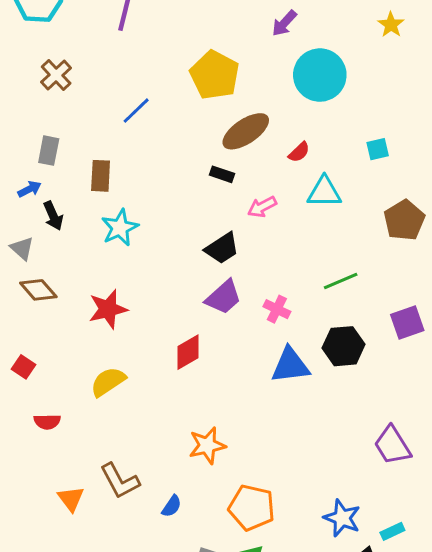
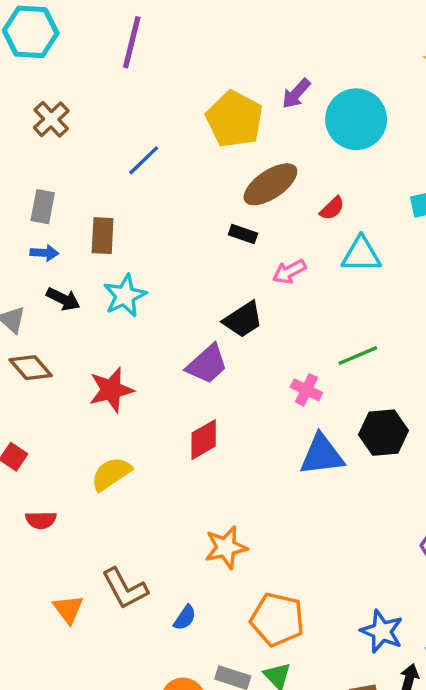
purple arrow: (284, 23) -> (296, 94), moved
blue arrow: (29, 189) -> (44, 253), moved, turned 30
black arrow: (53, 216) -> (63, 299), moved, turned -40
green line: (341, 281) -> (358, 356), moved
purple trapezoid: (224, 297) -> (207, 364), moved

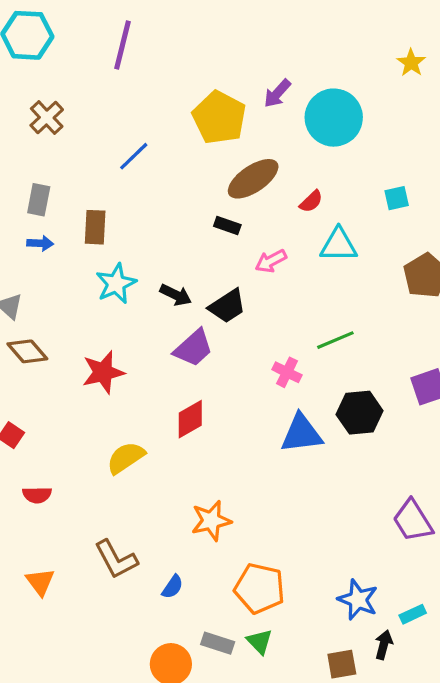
black arrow: (63, 299) -> (176, 295), moved
yellow semicircle: (111, 474) -> (126, 458), moved
orange triangle: (68, 609) -> (40, 582), moved

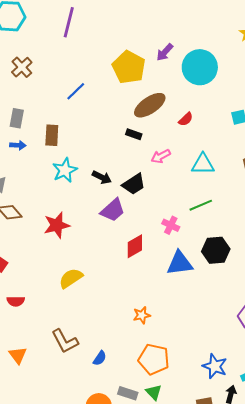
cyan triangle: (339, 245) -> (203, 164), moved
red diamond: (190, 419) -> (135, 246), moved
orange star: (211, 521) -> (142, 315), moved, size x0.7

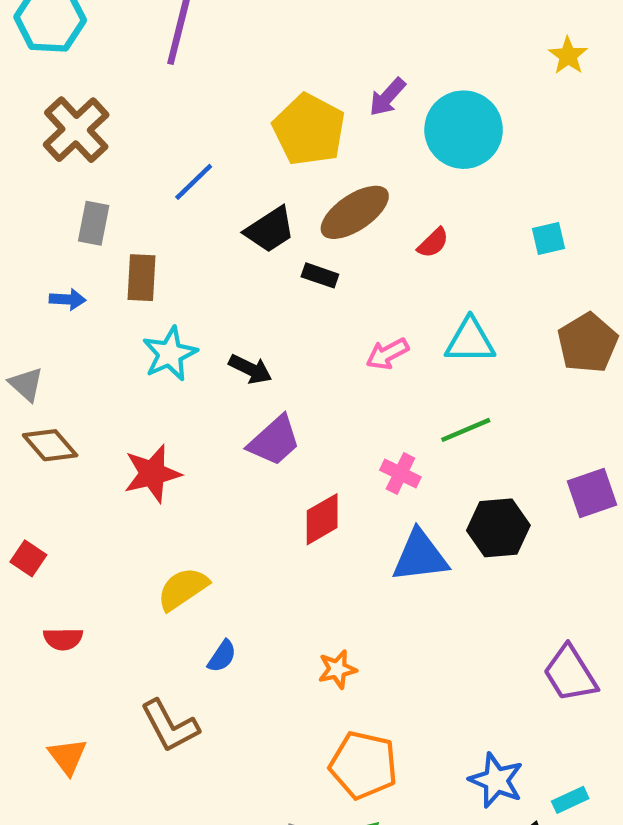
brown cross: (22, 67) -> (76, 130), size x1.4
gray rectangle: (17, 118) -> (94, 223), moved
pink arrow: (161, 156) -> (387, 354), moved
black trapezoid: (134, 184) -> (270, 230), moved
blue semicircle: (100, 358) -> (222, 656), moved

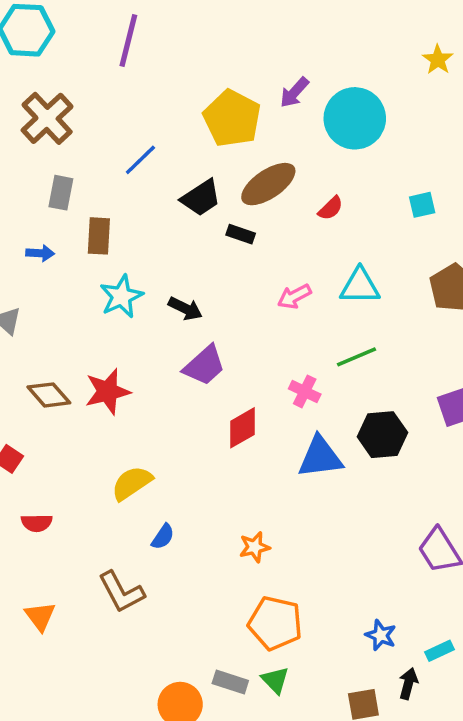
brown diamond: (50, 445) -> (49, 395), moved
blue star: (496, 780) -> (381, 635), size x0.7

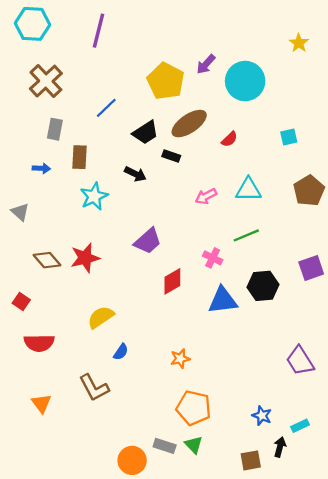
black arrow: (185, 309) -> (135, 174), moved
red semicircle: (37, 523) -> (39, 343), size x1.5

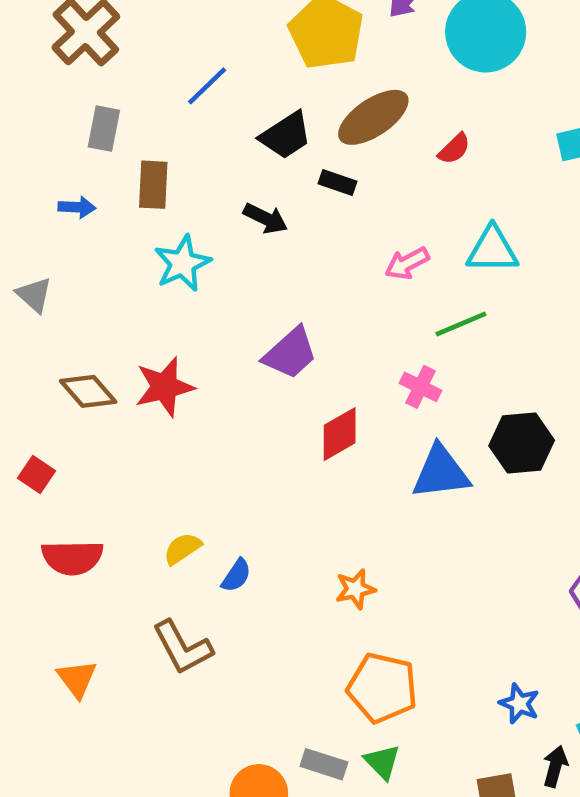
green line: (246, 235) -> (461, 324), moved
yellow semicircle: (101, 317) -> (182, 549), moved, size x0.7

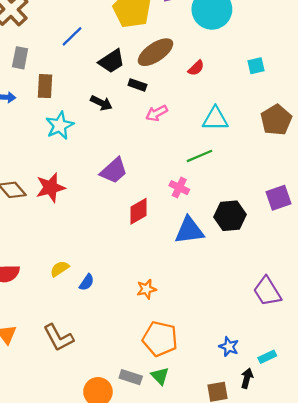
pink arrow: (407, 263) -> (157, 113), moved
brown L-shape: (182, 647) -> (58, 338), moved

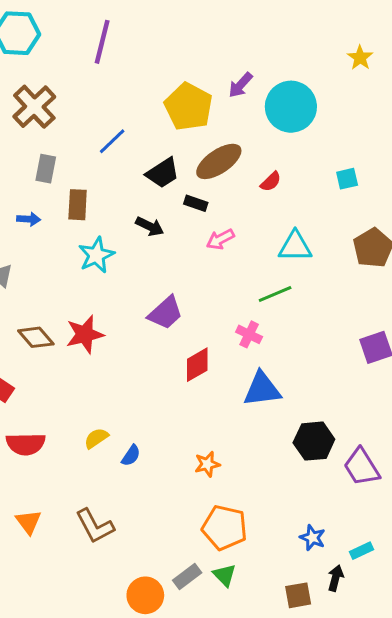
black hexagon: (230, 216) -> (314, 441), moved
gray rectangle: (131, 377) -> (187, 577), turned -55

